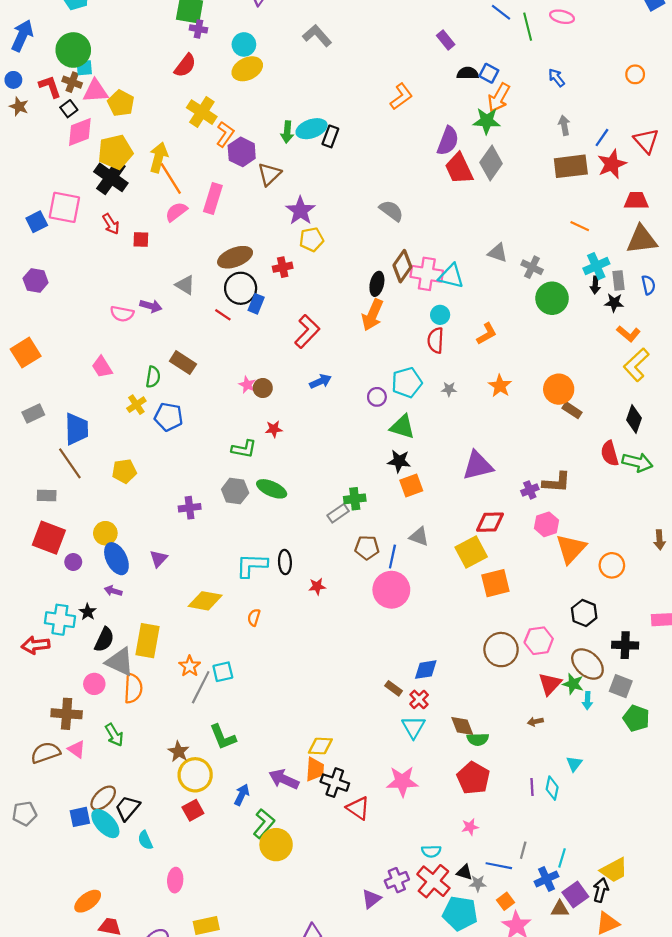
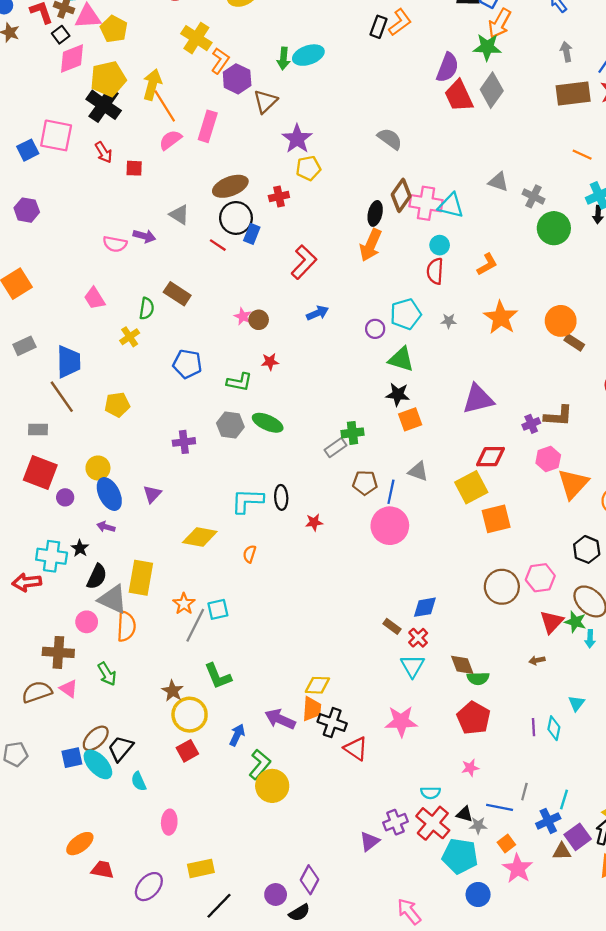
black rectangle: (330, 136) -> (379, 27), moved
orange star: (500, 386) -> (501, 318), size x1.4
blue pentagon: (169, 417) -> (187, 364), moved

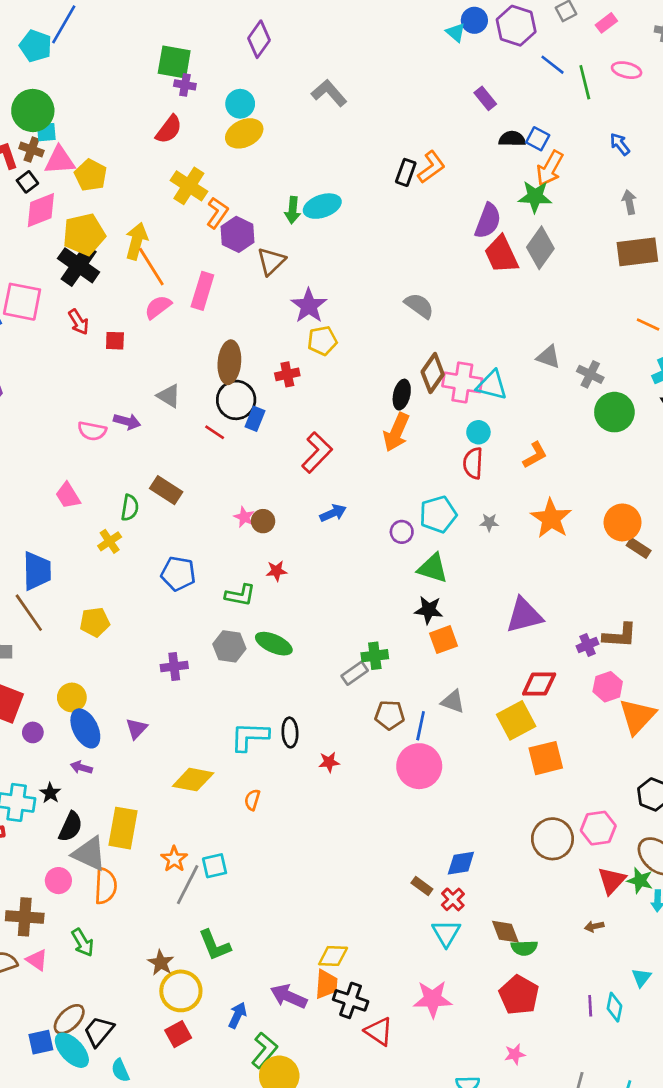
brown ellipse: (230, 186) -> (229, 362), turned -64

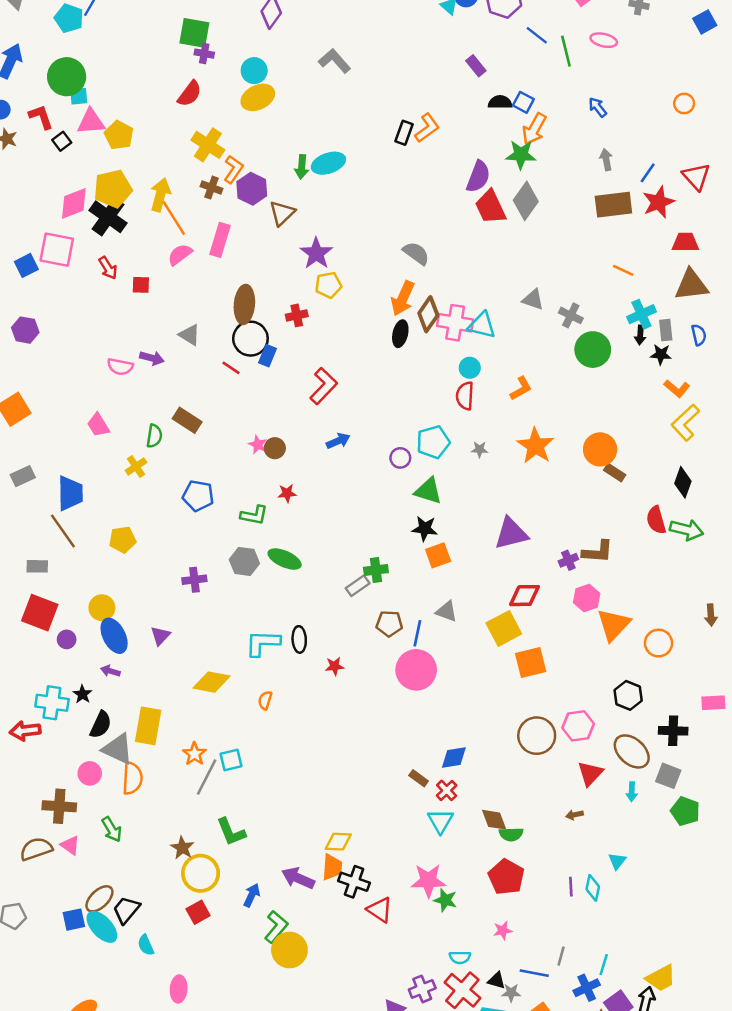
brown cross: (31, 150) -> (212, 188), moved
pink diamond: (41, 210) -> (74, 203), moved
orange arrow: (396, 432) -> (403, 298), moved
green star: (640, 881) -> (445, 900), moved

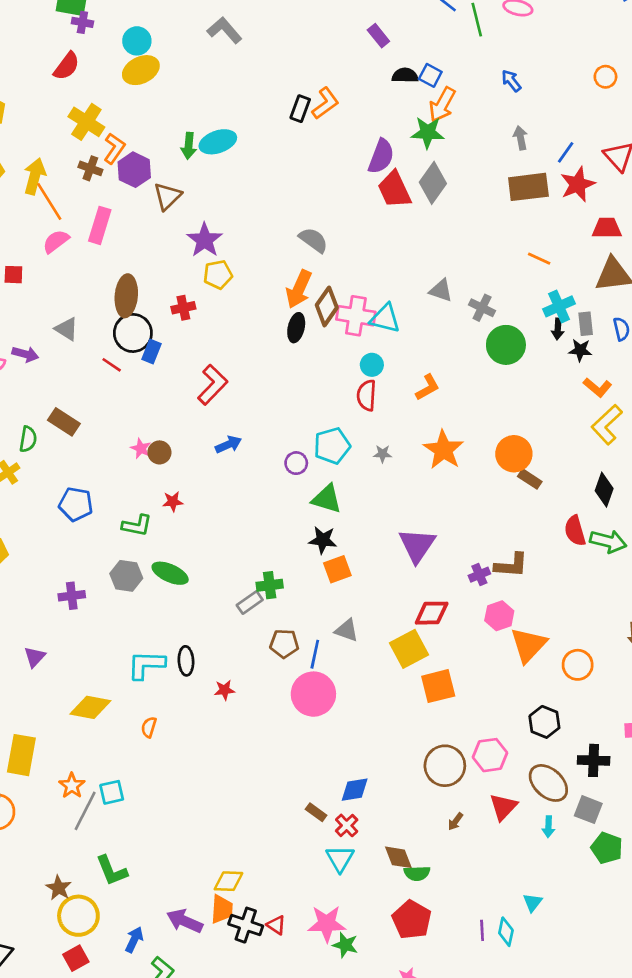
purple triangle: (511, 533) -> (417, 545), turned -42
brown arrow: (574, 815) -> (455, 821), moved, turned -42
red triangle: (380, 910) -> (276, 925), moved, size x0.7

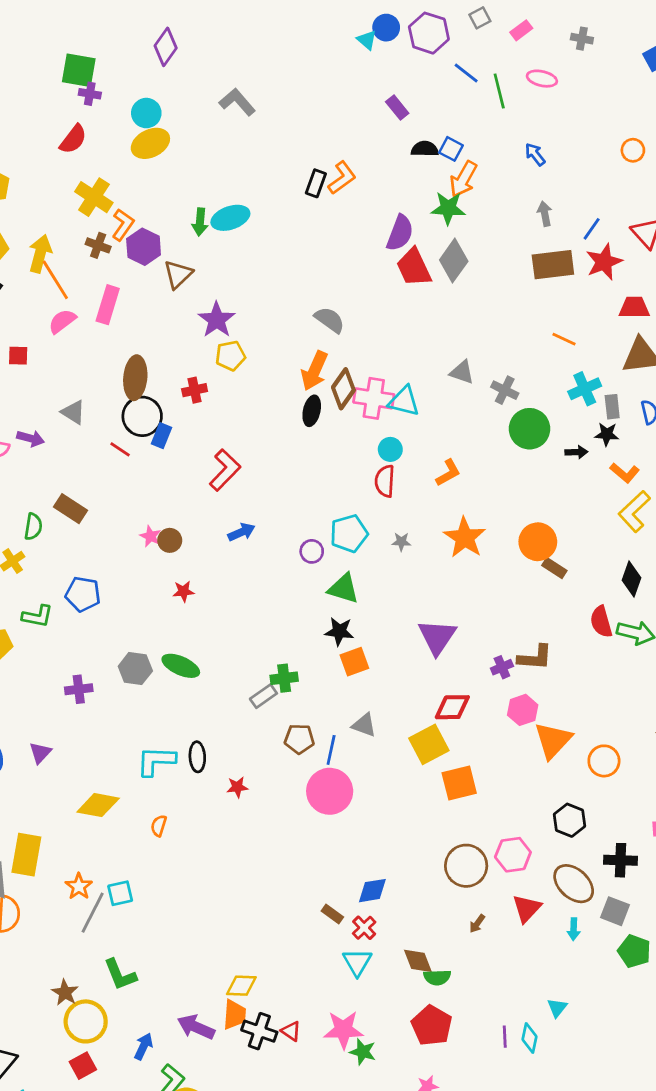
black arrow: (558, 329) -> (576, 452), moved, turned -96
green L-shape: (137, 525) -> (37, 616), moved

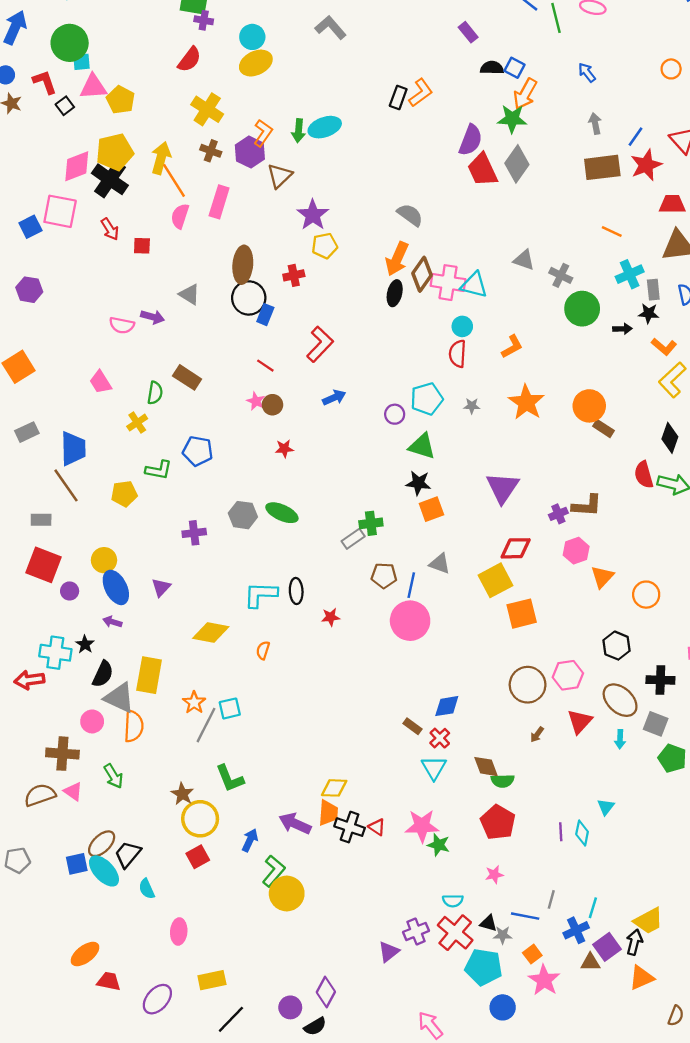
orange L-shape: (123, 225) -> (263, 133), moved
pink semicircle: (62, 321) -> (180, 216), turned -35
red line: (120, 449) -> (265, 366), moved
orange triangle: (553, 740) -> (602, 577), size x0.7

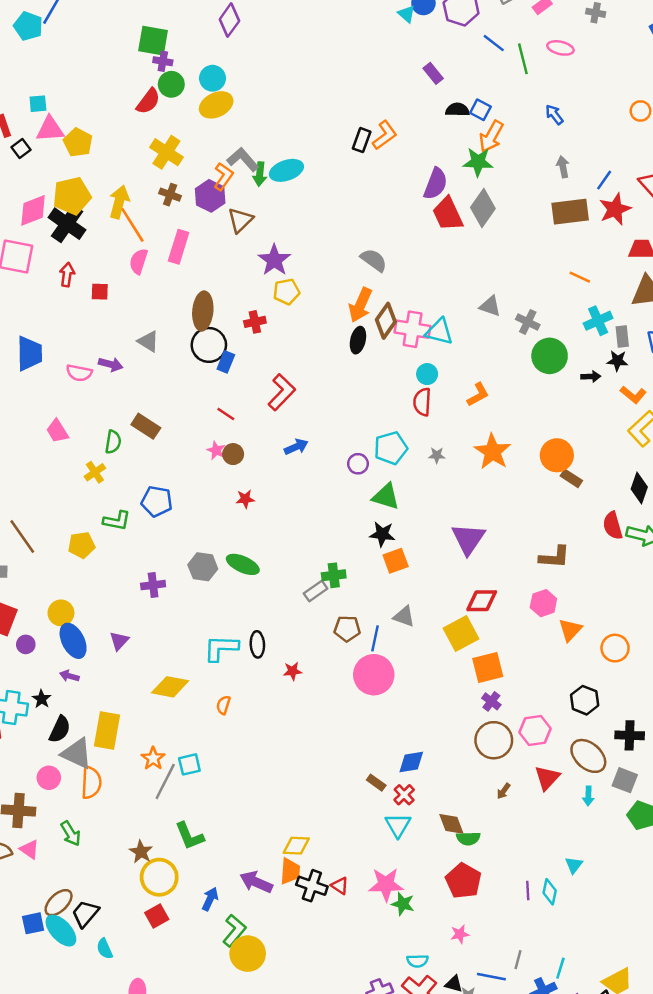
gray L-shape: (331, 27) -> (243, 159), moved
green circle: (70, 43) -> (171, 84), moved, size x0.7
red arrow: (110, 229) -> (67, 275), turned -140
blue trapezoid: (73, 449) -> (29, 353), moved
purple cross: (558, 514) -> (491, 701), moved, turned -30

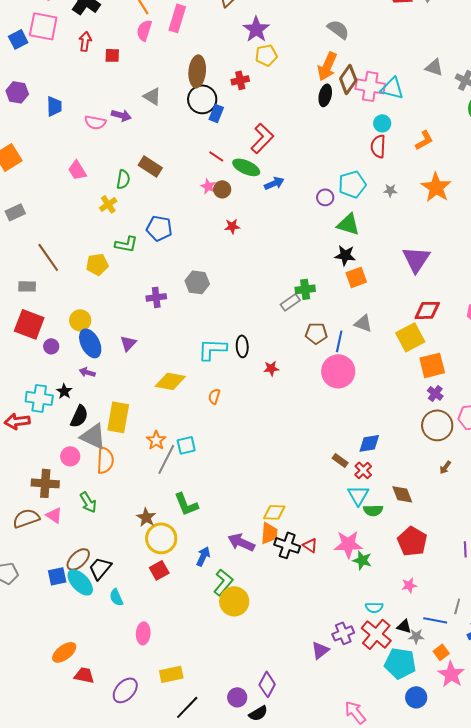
blue trapezoid: (29, 353) -> (54, 106), size x0.7
green ellipse: (243, 564) -> (246, 167), moved
green semicircle: (468, 838) -> (373, 510), moved

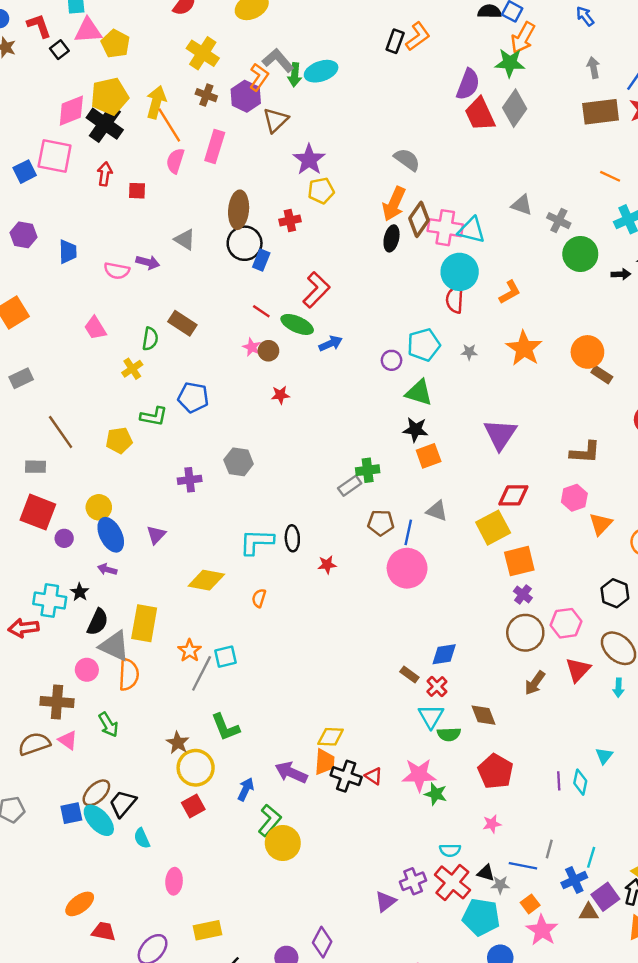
cyan circle: (382, 123) -> (460, 272), size x1.8
brown arrow: (445, 467) -> (535, 683), size x1.5

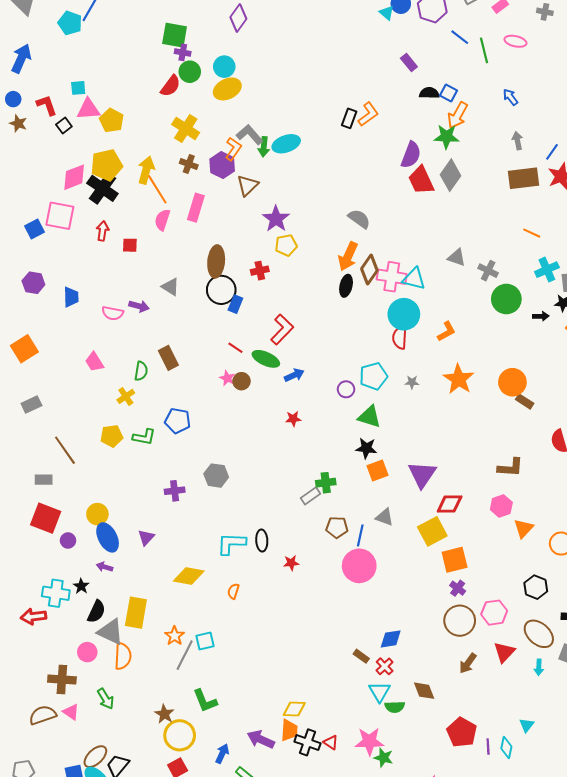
brown rectangle: (182, 323) -> (168, 358), turned 30
red star: (280, 395) -> (293, 419), moved
purple triangle: (500, 434) -> (422, 475), moved
yellow pentagon: (119, 440) -> (112, 436), moved
red pentagon: (495, 771) -> (462, 732), moved

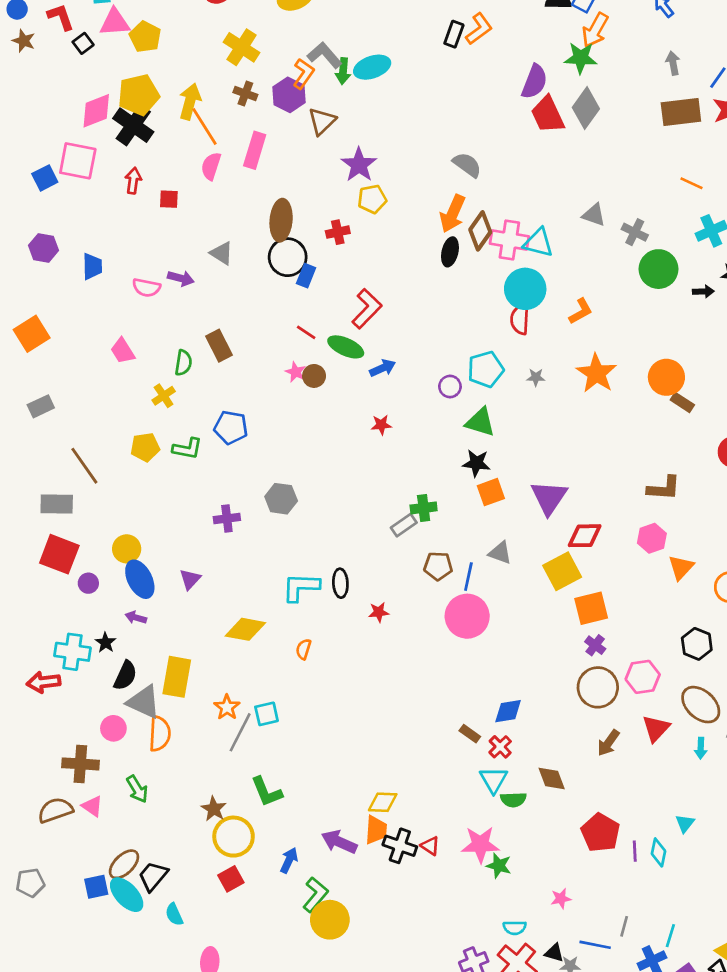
gray rectangle: (44, 480) -> (57, 504), size x1.4

